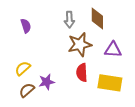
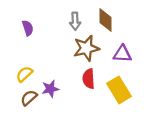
yellow rectangle: (110, 83) -> (119, 90), turned 50

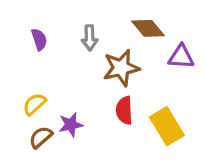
brown diamond: (105, 20) -> (148, 28), turned -40
gray arrow: (75, 21) -> (90, 38), moved
purple triangle: (122, 54) -> (181, 57), moved

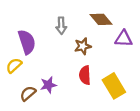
purple semicircle: (39, 39) -> (27, 42), moved, size x1.6
brown star: (121, 68) -> (83, 46), size x0.7
yellow semicircle: (34, 104) -> (14, 66), moved

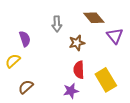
purple triangle: (124, 39) -> (115, 36), turned 48
purple semicircle: (27, 42) -> (25, 39), size x0.7
purple star: (48, 85) -> (71, 91), moved

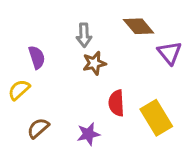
brown star: (77, 43) -> (94, 63), moved
purple star: (71, 91) -> (88, 134), moved

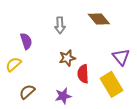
purple triangle: (170, 53) -> (121, 57), moved
brown star: (94, 63) -> (67, 58), moved

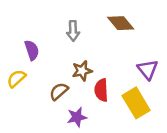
brown semicircle: (27, 92) -> (59, 91), moved

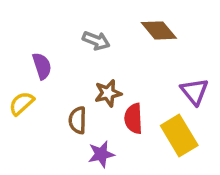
gray arrow: (73, 31) -> (96, 41), turned -66
brown semicircle: (59, 91) -> (78, 120), turned -48

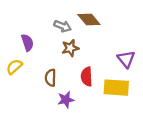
brown diamond: (159, 30) -> (89, 20), moved
brown star: (108, 93) -> (70, 48), moved
yellow rectangle: (179, 136) -> (116, 88), turned -55

